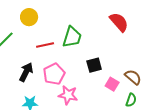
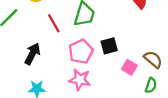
red line: (45, 45) -> (54, 23), turned 72
pink pentagon: (54, 74) -> (81, 52), moved

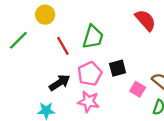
black arrow: (32, 54) -> (60, 83), moved, turned 30

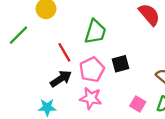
red line: (63, 46) -> (64, 52), moved
pink square: (138, 89) -> (138, 104), moved

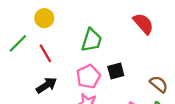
red line: (64, 52) -> (45, 53), moved
black arrow: (61, 79) -> (46, 85), moved

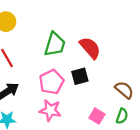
red semicircle: (143, 24) -> (90, 48), moved

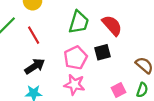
pink square: (97, 116) -> (119, 90), turned 32

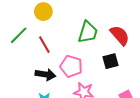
pink pentagon: (76, 58) -> (71, 66), moved, turned -30
black arrow: (35, 66) -> (45, 75), turned 42

